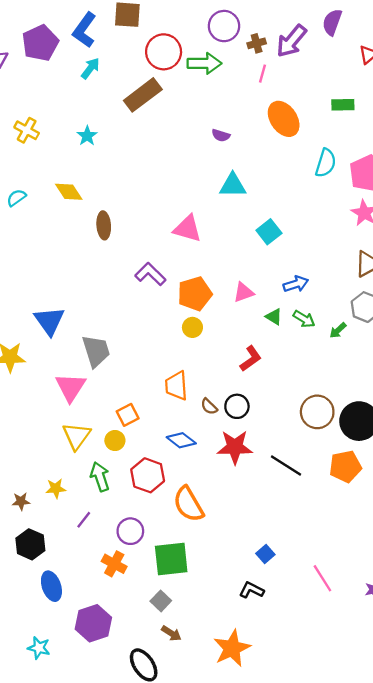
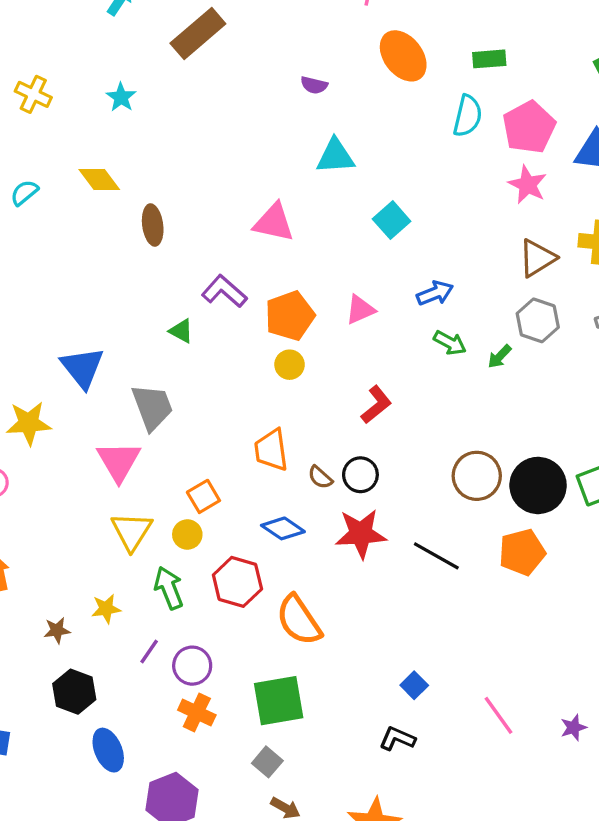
green rectangle: (343, 105) -> (489, 59), moved
green triangle: (274, 317) -> (181, 331), moved
purple circle: (130, 531) -> (192, 666), moved

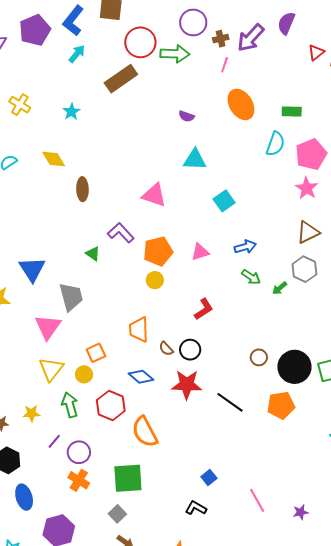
brown circle: (477, 476) -> (259, 357), size x0.6

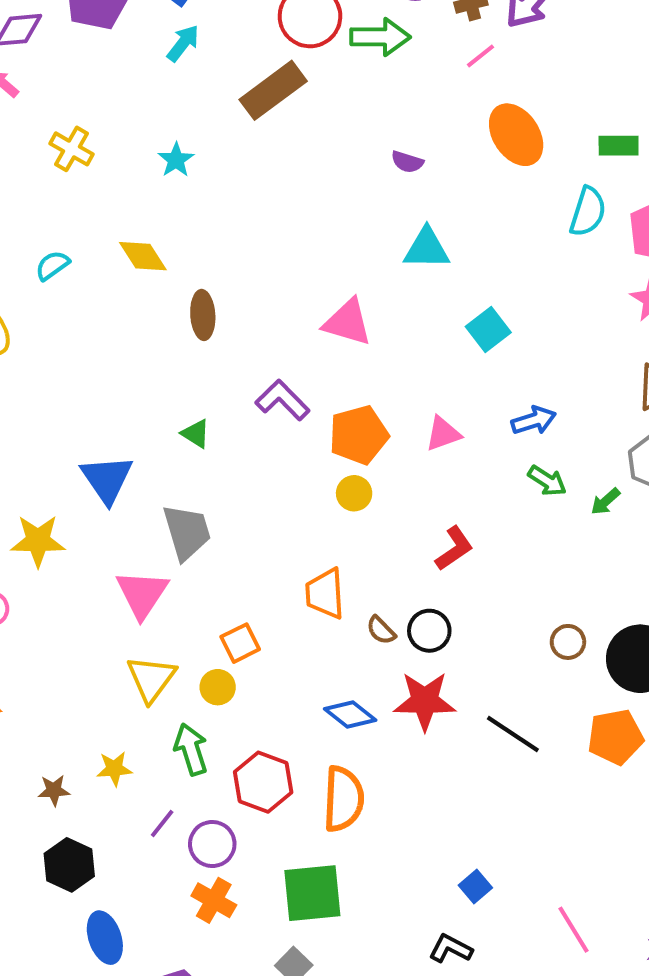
pink line: (225, 65) -> (481, 56), turned 35
green triangle: (93, 254) -> (196, 434), moved
blue diamond: (141, 377) -> (350, 714), moved
red hexagon: (111, 405) -> (263, 782), moved
orange semicircle: (145, 432) -> (343, 799), turned -148

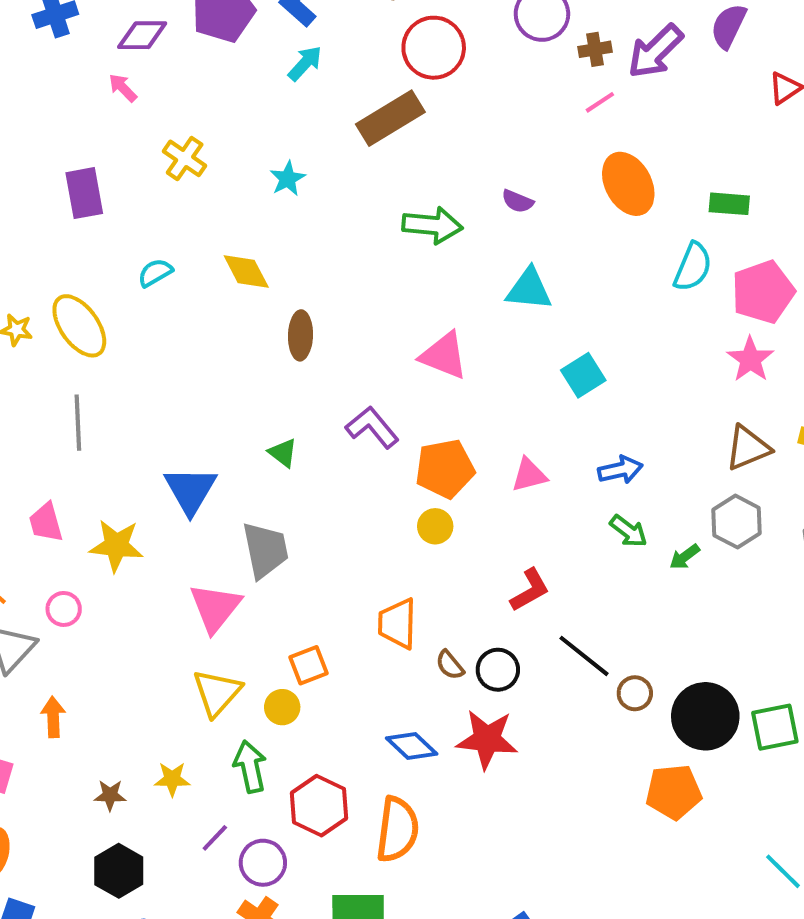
green arrow: (380, 37) -> (432, 225), moved
black line: (513, 734) -> (584, 656), moved

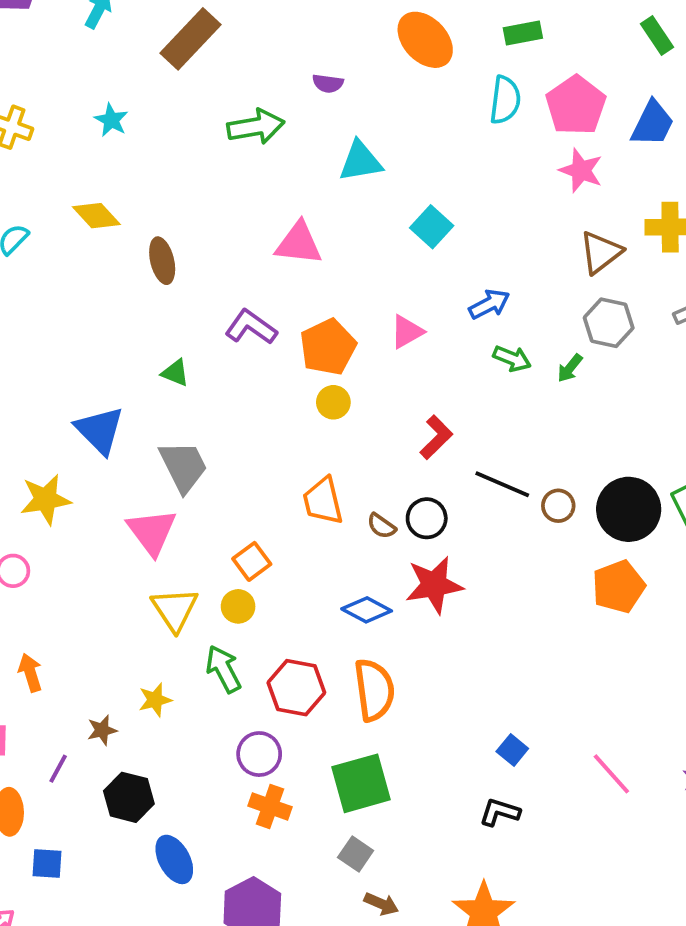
purple line: (215, 838) -> (58, 769), moved

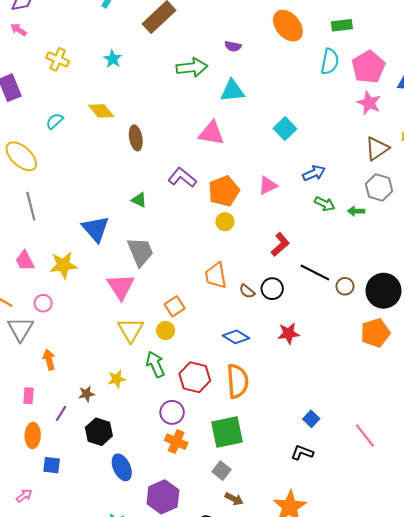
cyan triangle: (360, 161) -> (232, 91), moved
green arrow: (570, 368) -> (356, 211), turned 49
red star: (434, 585) -> (289, 333), moved, size x0.7

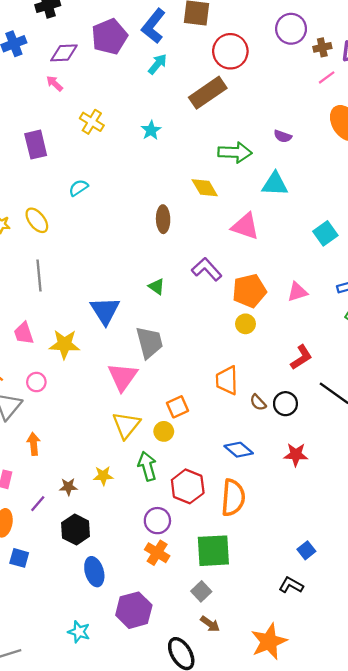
yellow diamond: (101, 111) -> (205, 188), moved
yellow ellipse: (21, 156) -> (37, 220), size x0.7

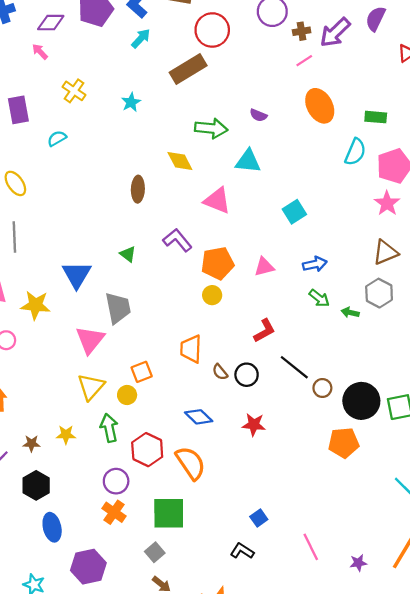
cyan semicircle: (78, 188) -> (57, 138), moved
orange semicircle: (233, 498) -> (191, 463), turned -42

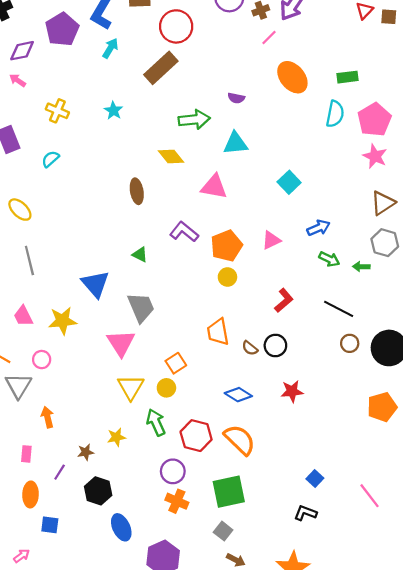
black line: (294, 367) -> (339, 309), moved
orange pentagon: (344, 443) -> (382, 407), moved

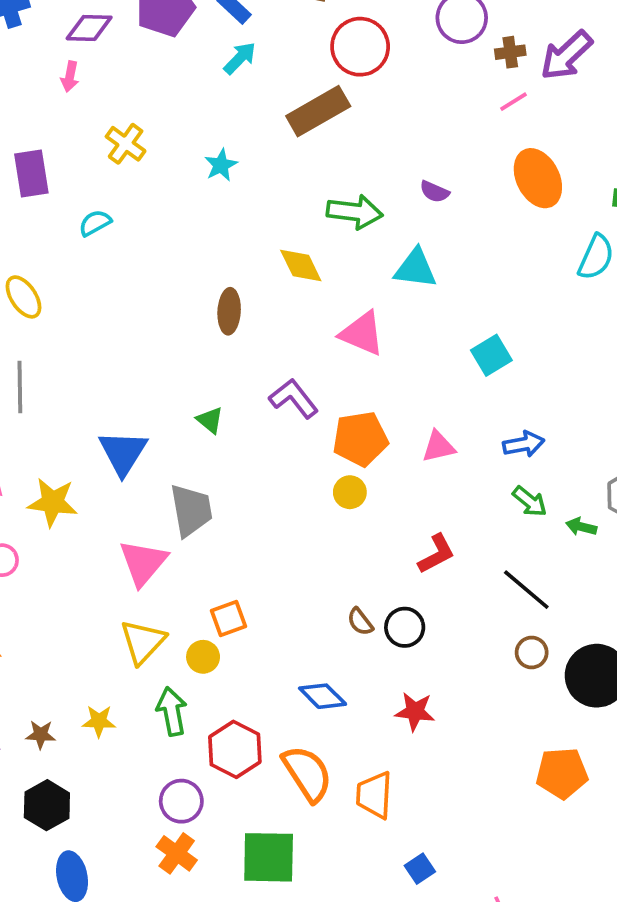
pink arrow: (18, 80) -> (70, 76), turned -126
orange trapezoid: (218, 332) -> (374, 795), moved

